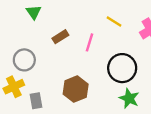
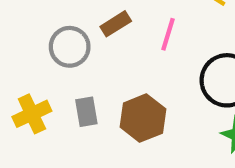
gray circle: (24, 60) -> (70, 47), moved
gray rectangle: (36, 101) -> (86, 112), moved

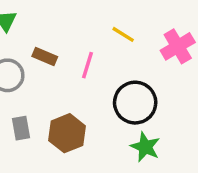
brown rectangle: (116, 24) -> (45, 57), turned 55

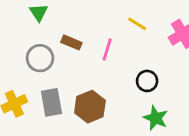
black circle: (135, 103) -> (147, 81), size x0.6
gray rectangle: (21, 128) -> (51, 102), size x1.4

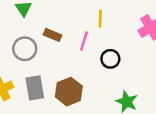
yellow line: (137, 24) -> (100, 19), moved, turned 60
black circle: (147, 81) -> (110, 59), moved

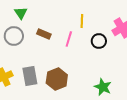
gray circle: (25, 49) -> (14, 36), moved
black circle: (110, 59) -> (99, 41), moved

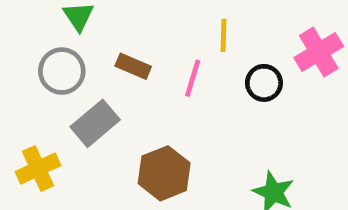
gray rectangle: (30, 76) -> (95, 123), moved, turned 60

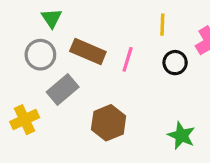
yellow line: (224, 35) -> (162, 25), moved
brown rectangle: (133, 66) -> (88, 51), size x1.5

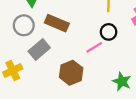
pink line: (128, 59) -> (94, 47), moved, turned 42
black circle: (175, 63) -> (109, 32), moved

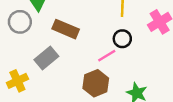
gray circle: (24, 25) -> (20, 22), moved
brown hexagon: (71, 73) -> (96, 83), moved

